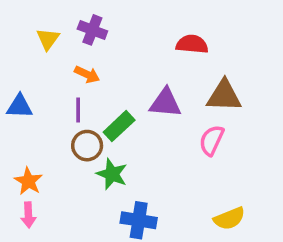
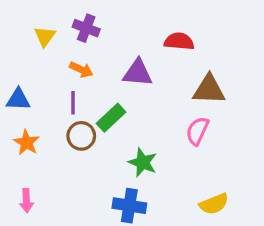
purple triangle: (165, 103) -> (138, 73), moved
green star: (112, 174) -> (143, 162), moved
orange star: (28, 181) -> (26, 143), moved

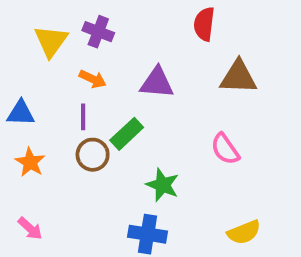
yellow triangle: (45, 36) -> (51, 41), size x1.4
red semicircle: (179, 41) -> (204, 24), moved, turned -88
brown triangle: (209, 89) -> (238, 77), moved
pink semicircle: (197, 131) -> (225, 149), turned -60
pink arrow: (26, 201) -> (30, 228), turned -45

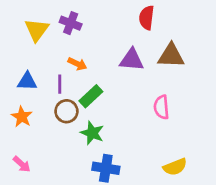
orange arrow: (93, 79) -> (77, 64), moved
purple triangle: (157, 83) -> (132, 60), moved
blue triangle: (21, 113) -> (27, 81), moved
pink semicircle: (225, 149) -> (161, 107), turned 30
green star: (163, 185) -> (92, 133), moved

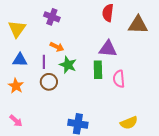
yellow triangle: (37, 30) -> (17, 29), moved
brown triangle: (171, 56) -> (138, 25), moved
purple triangle: (132, 60) -> (108, 49), moved
green rectangle: (91, 96) -> (98, 70), moved, turned -48
green star: (92, 133) -> (68, 65), moved

